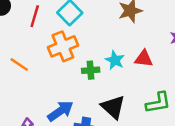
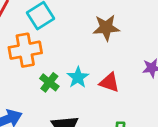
green cross: (91, 70) -> (49, 82), turned 30

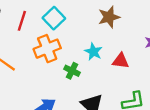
cyan star: (78, 77) -> (93, 52), moved

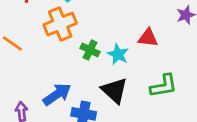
cyan star: (93, 52) -> (118, 54), moved

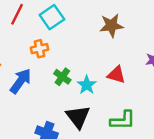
orange cross: (60, 24) -> (39, 49), size x0.6
blue arrow: (57, 94) -> (21, 81), moved, turned -30

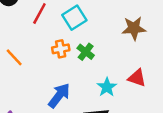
green cross: (62, 77) -> (86, 52), moved
blue arrow: (21, 81) -> (59, 95), moved

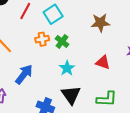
cyan star: (107, 87) -> (67, 68), moved
blue arrow: (59, 95) -> (24, 74), moved

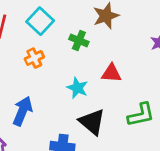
green cross: (62, 41) -> (79, 41), moved
red triangle: (103, 62) -> (111, 73), moved

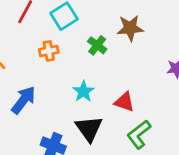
red triangle: (111, 73) -> (124, 102), moved
green L-shape: (141, 115) -> (139, 134), turned 140

